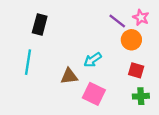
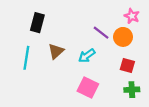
purple line: (117, 21) -> (101, 33), moved
brown triangle: (69, 76) -> (56, 51), moved, turned -35

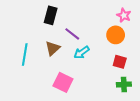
black rectangle: (37, 23) -> (51, 15), moved
purple line: (101, 33) -> (72, 34), moved
pink square: (88, 87) -> (63, 82), moved

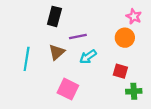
purple line: (72, 34) -> (78, 37), turned -49
red square: (120, 62) -> (120, 71), moved

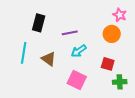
black rectangle: (54, 16) -> (39, 23), moved
brown triangle: (57, 52) -> (49, 59), moved, turned -42
pink square: (68, 89) -> (77, 80), moved

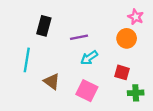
brown triangle: (49, 59) -> (52, 81), moved

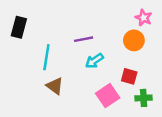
black rectangle: (44, 26) -> (19, 27), moved
cyan line: (27, 60) -> (46, 57), moved
pink square: (87, 91) -> (108, 96), moved, turned 30

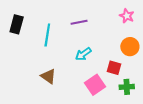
purple line: (84, 39) -> (79, 22), moved
orange circle: (134, 40) -> (130, 47), moved
cyan line: (46, 57) -> (47, 35), moved

